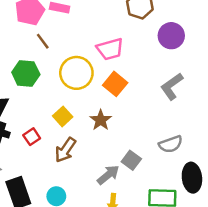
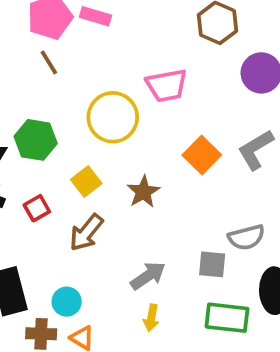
brown line: (43, 41) -> (49, 62), moved
green hexagon: (26, 73) -> (36, 140), moved
orange square: (115, 84) -> (202, 155), moved
gray square: (131, 160) -> (212, 264), moved, turned -36

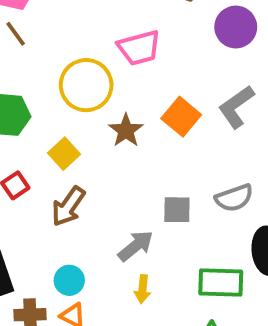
brown star: (143, 192) -> (126, 131), moved
gray square: (212, 264) -> (177, 210), moved
cyan circle: (67, 302) -> (69, 280), moved

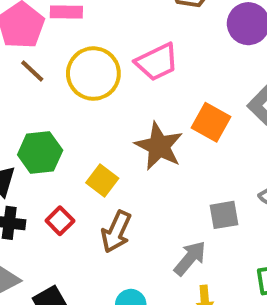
yellow circle: (86, 85) -> (93, 74), moved
brown star: (126, 131) -> (159, 146), size x1.4

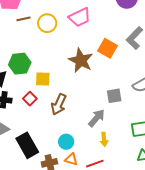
brown line: (32, 71) -> (23, 19), moved, turned -56
yellow circle: (93, 74) -> (47, 23), size x0.7
yellow square: (102, 180) -> (43, 79), moved, turned -35

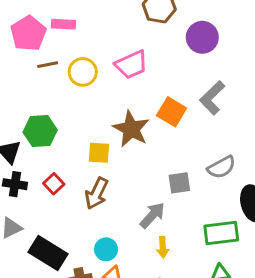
yellow square: (43, 79) -> (99, 153), moved
black rectangle: (27, 145) -> (48, 253), turned -30

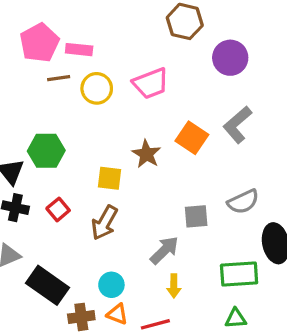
pink rectangle: (63, 24) -> (79, 50), moved
brown star: (131, 129) -> (146, 154), size x0.7

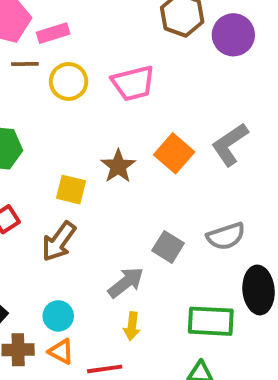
pink rectangle: (79, 50) -> (53, 33), turned -30
purple circle: (230, 58) -> (233, 35), moved
gray square: (196, 216) -> (168, 247), turned 30

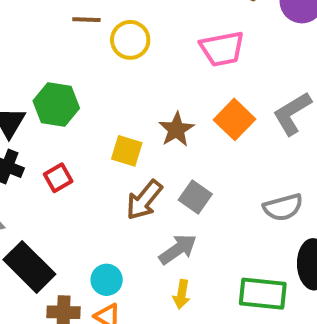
pink trapezoid: (133, 83) -> (222, 49), moved
brown arrow: (59, 241) -> (144, 200), moved
gray square: (168, 247) -> (195, 197), moved

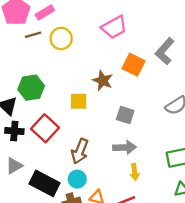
red square: (58, 178) -> (45, 128), size x1.6
brown arrow: (144, 200) -> (80, 151), moved
gray arrow: (178, 249) -> (125, 147), turned 50
cyan circle: (107, 280) -> (77, 179), moved

